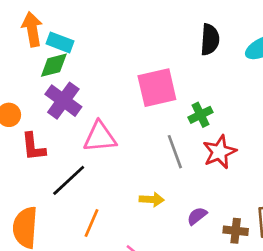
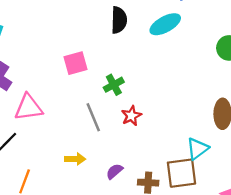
pink square: (157, 88) -> (75, 63), size x0.7
red star: (219, 152) -> (131, 116), size x0.7

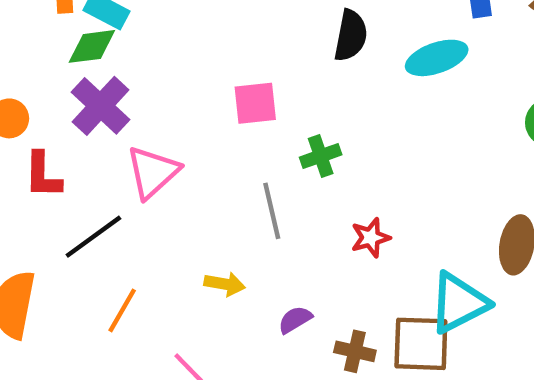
pink triangle: (29, 107) -> (153, 172), turned -44
red star: (131, 116) -> (370, 238), moved
cyan triangle: (197, 149) -> (459, 303), size x1.4

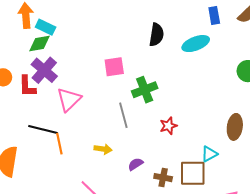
green cross: (321, 156) -> (145, 90), size x1.4
red L-shape: (43, 175) -> (27, 86), moved
black line: (93, 237) -> (43, 130), turned 52
cyan triangle: (459, 303) -> (209, 154), size x0.6
orange line: (122, 310) -> (59, 144), moved, turned -40

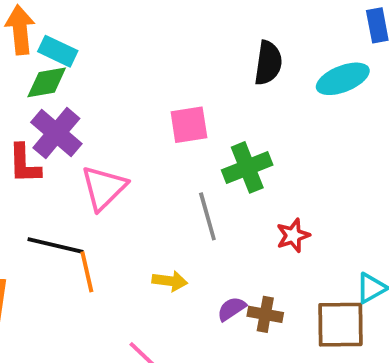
brown cross: (163, 178) -> (265, 314), moved

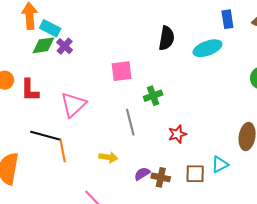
purple cross: (56, 133) -> (65, 46), moved, size x0.6
green cross: (247, 167) -> (153, 96), size x0.7
brown square: (340, 325) -> (195, 174), moved, size x0.7

